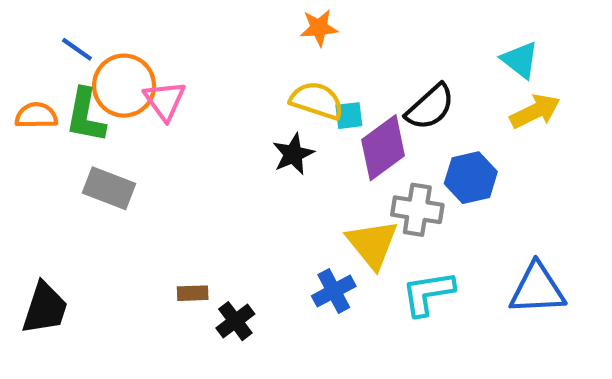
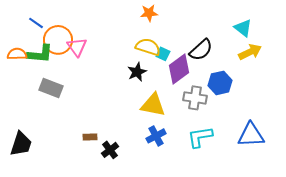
green L-shape: (86, 116) -> (40, 54), turned -96
cyan square: (349, 116) -> (163, 54), turned 32
yellow triangle: (372, 244) -> (153, 105), moved, turned -40

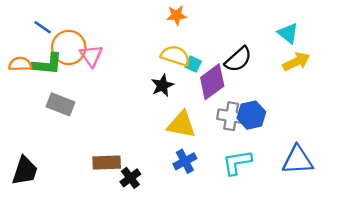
blue hexagon: (220, 83) -> (251, 115), moved
brown rectangle: (90, 137) -> (107, 162), size x1.6

